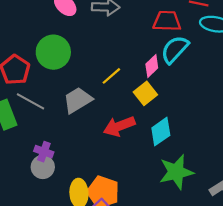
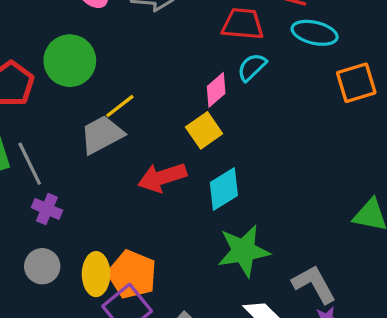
cyan semicircle: (175, 49) -> (252, 67), size x0.7
yellow line: (111, 76) -> (120, 106), moved
gray line: (31, 101) -> (30, 164), moved, turned 32
gray circle: (43, 167) -> (42, 266), moved

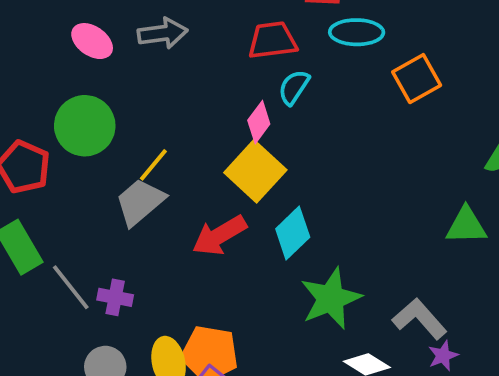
yellow square: (204, 130) -> (255, 171), size x1.4
gray line: (30, 164) -> (71, 287), moved
purple cross: (47, 209) -> (115, 297), moved

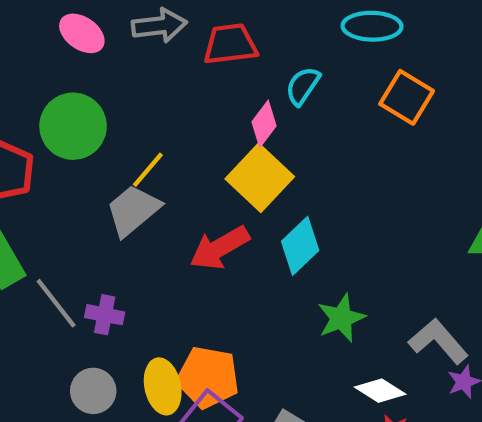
red trapezoid: (272, 40) -> (230, 44), moved
orange square: (417, 79) -> (407, 97), moved, turned -30
green star: (331, 299) -> (341, 318), size x0.7

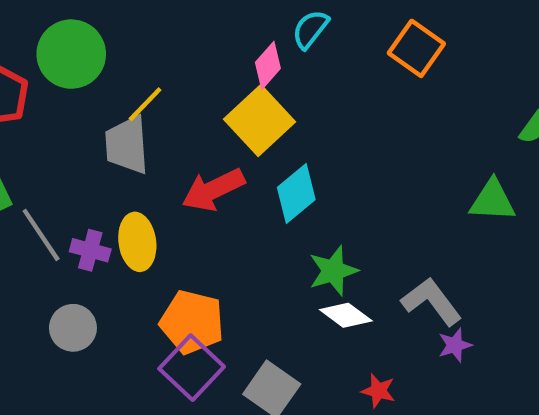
gray trapezoid: (133, 210) -> (127, 145), turned -58
yellow ellipse: (163, 386) -> (137, 242), moved
white diamond: (380, 391) -> (346, 315), moved

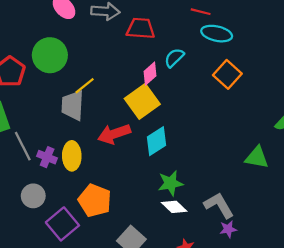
purple square: (192, 368) -> (62, 224), moved

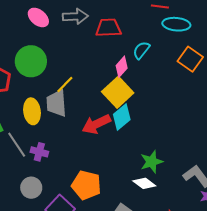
cyan diamond: (156, 141) -> (122, 117), moved
yellow ellipse: (72, 156) -> (32, 111), moved
white diamond: (174, 207) -> (144, 183), moved

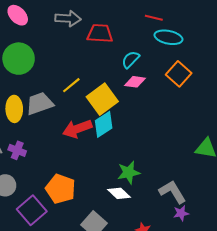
pink ellipse: (38, 17) -> (18, 15), moved
pink diamond: (122, 67) -> (135, 82), moved, turned 50
yellow line: (65, 85) -> (71, 85), moved
gray trapezoid: (56, 103) -> (40, 104), turned 68

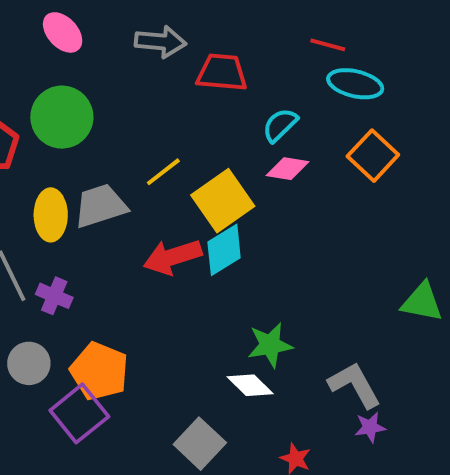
orange pentagon: (61, 189) -> (99, 371), moved

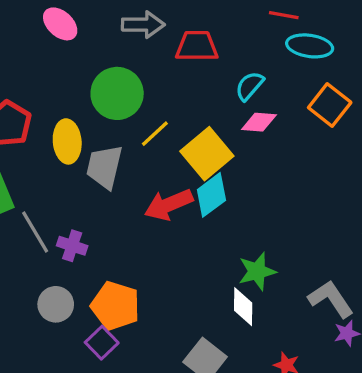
green circle: (62, 117) -> (117, 93), moved
gray trapezoid: (100, 206) -> (104, 167), turned -54
yellow ellipse: (51, 215) -> (67, 141), moved
white diamond: (250, 385) -> (243, 307), turned 51
purple square: (79, 413) -> (102, 343), size x0.7

